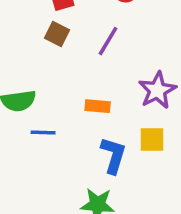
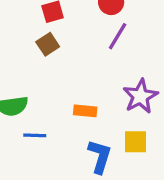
brown square: (57, 34) -> (48, 44), turned 30
purple line: (108, 41) -> (118, 36), moved

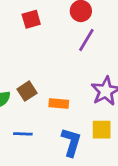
brown square: (48, 44) -> (27, 91), moved
blue line: (35, 135) -> (23, 134), moved

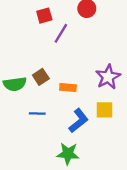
purple line: (86, 40) -> (61, 33), moved
blue L-shape: (71, 142) -> (79, 121), turned 35

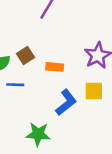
blue line: (37, 114) -> (15, 85), moved
green star: (68, 154) -> (38, 134), moved

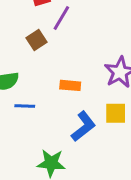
brown square: (25, 56) -> (37, 40), moved

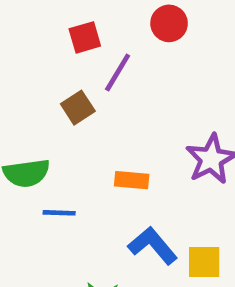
yellow square: (116, 113) -> (204, 262), moved
blue L-shape: (83, 126) -> (153, 246), turned -92

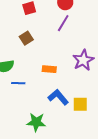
purple line: (118, 73) -> (63, 23), moved

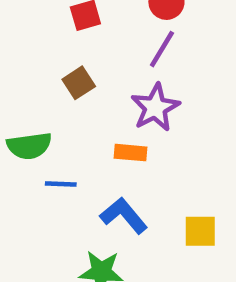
purple star: (83, 60) -> (155, 108), moved
blue L-shape: (58, 97) -> (124, 216), moved

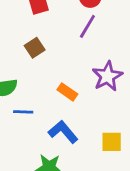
purple star: (155, 108) -> (107, 76), moved
orange rectangle: (130, 153) -> (67, 92), turned 30

